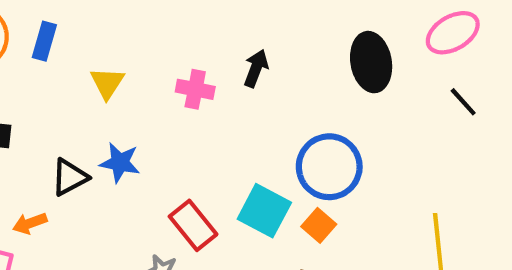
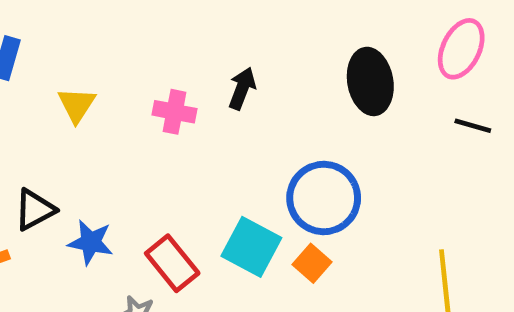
pink ellipse: (453, 33) -> (461, 49), turned -34
black line: (463, 102) -> (473, 126), turned -32
blue star: (120, 163) -> (91, 242), moved

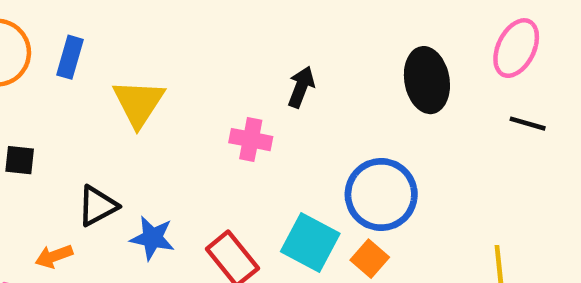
yellow triangle: (77, 105) -> (139, 103), size x1.4
pink cross: (175, 112) -> (251, 140), moved

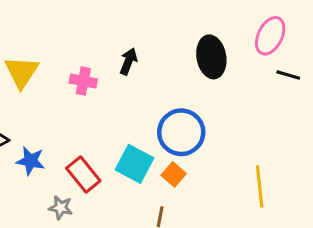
black line: (528, 124) -> (288, 75), moved
pink cross: (251, 140) -> (83, 81), moved

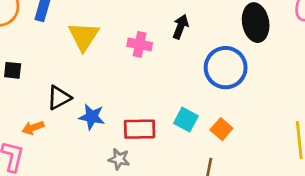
blue circle: (181, 132) -> (226, 68), moved
cyan square: (135, 164) -> (186, 120), size x0.7
red rectangle: (83, 174) -> (140, 129), turned -52

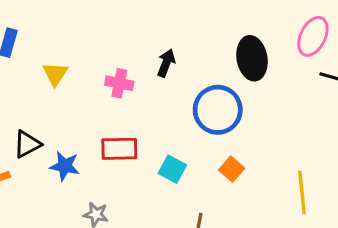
yellow triangle: (84, 36) -> (55, 74), size x0.7
red rectangle: (140, 129) -> (119, 149), moved
orange square: (221, 129) -> (232, 169), moved

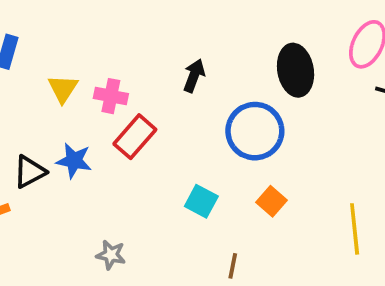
pink cross: (119, 83) -> (111, 96), moved
red rectangle: (119, 149) -> (135, 137), moved, turned -48
blue star: (65, 166) -> (74, 161), moved

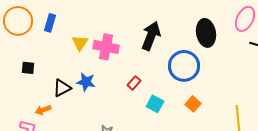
black arrow: (194, 76) -> (151, 36), size x1.6
pink cross: (111, 96) -> (106, 47), size x1.4
red rectangle: (135, 137) -> (134, 83), moved, size x0.6

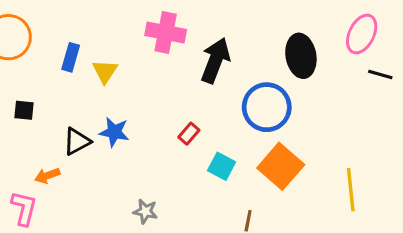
blue rectangle: (50, 23) -> (71, 57), moved
pink cross: (106, 47) -> (166, 32), moved
orange square: (193, 104) -> (281, 166), size x1.8

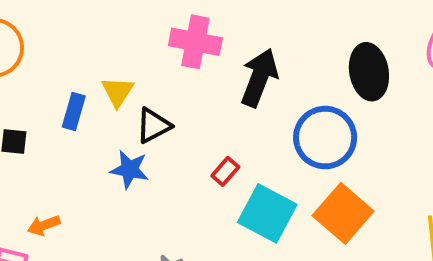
blue rectangle: (71, 57) -> (74, 112), moved
black triangle: (77, 141) -> (154, 126), moved
cyan square: (222, 166) -> (267, 213), size x1.6

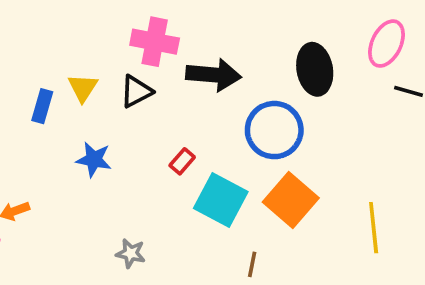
black arrow: (259, 78) -> (213, 75), turned 74
black triangle: (154, 126) -> (136, 91), moved

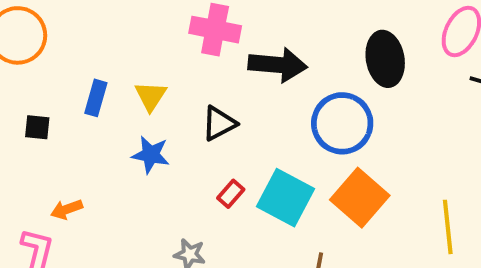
yellow triangle: (83, 88) -> (151, 96), moved
black triangle: (136, 91) -> (219, 123), moved
red rectangle: (182, 161) -> (231, 194), moved

